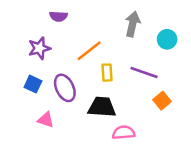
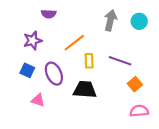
cyan circle: (167, 39) -> (139, 21), moved
pink semicircle: (124, 133) -> (139, 111), moved

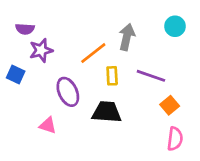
purple semicircle: (49, 14) -> (25, 29), moved
gray arrow: (110, 20) -> (127, 37), moved
blue square: (27, 70) -> (16, 74), moved
pink semicircle: (139, 111) -> (175, 139), turned 102

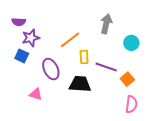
cyan circle: (175, 26) -> (131, 43), moved
gray arrow: (127, 37) -> (106, 24), moved
blue square: (16, 74) -> (22, 56), moved
purple line: (151, 76) -> (106, 67), moved

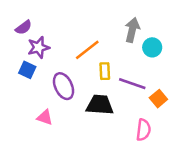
purple semicircle: (19, 22) -> (24, 27), turned -40
cyan circle: (131, 43) -> (152, 47), moved
pink semicircle: (131, 104) -> (143, 130), moved

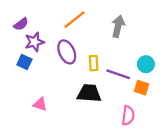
cyan circle: (152, 47) -> (146, 64), moved
orange line: (87, 50) -> (75, 20), moved
purple ellipse: (64, 86) -> (67, 52), moved
orange square: (158, 99) -> (141, 88), turned -32

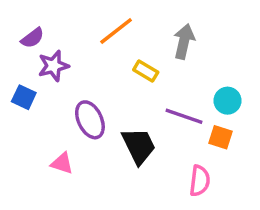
purple ellipse: (67, 52) -> (90, 120), moved
blue square: (24, 62) -> (24, 97), moved
yellow rectangle: (94, 63) -> (146, 71), moved, turned -56
black trapezoid: (89, 93) -> (139, 146), turned 60

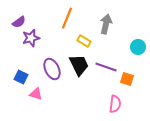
orange line: (116, 31) -> (67, 18), turned -30
blue square: (24, 97) -> (21, 77), moved
cyan circle: (228, 101) -> (138, 47), moved
black trapezoid: (139, 146) -> (79, 65), moved

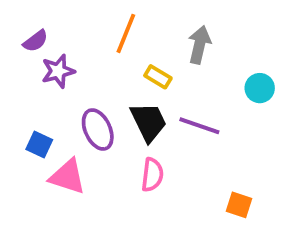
orange square: (127, 79) -> (239, 205), moved
pink triangle: (36, 94) -> (68, 177), size x1.5
pink semicircle: (115, 104) -> (152, 175), moved

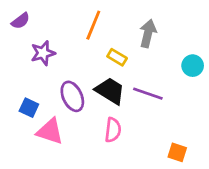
purple semicircle: (36, 41) -> (21, 21), moved
black trapezoid: (149, 122) -> (110, 91), turned -32

